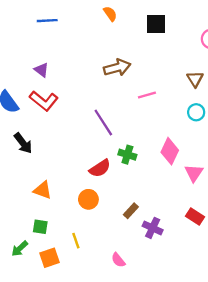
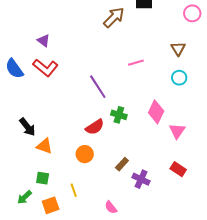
brown arrow: (117, 68) -> (114, 17), moved, turned -30
black arrow: (23, 143) -> (27, 127), moved

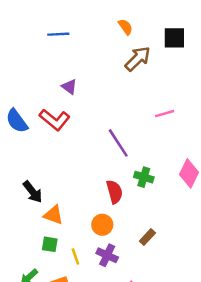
purple triangle: (44, 41) -> (69, 87), moved
red semicircle: (95, 127) -> (114, 192), turned -72
green square: (43, 178) -> (50, 244), moved
purple cross: (141, 179) -> (107, 255), moved
yellow line: (74, 190) -> (75, 256), moved

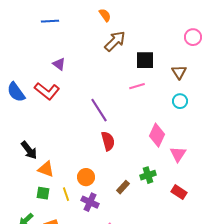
black square: (174, 38) -> (145, 60), moved
green cross: (144, 177) -> (148, 175), moved, turned -35
red semicircle: (114, 192) -> (108, 141), moved
yellow line: (75, 256) -> (66, 194), moved

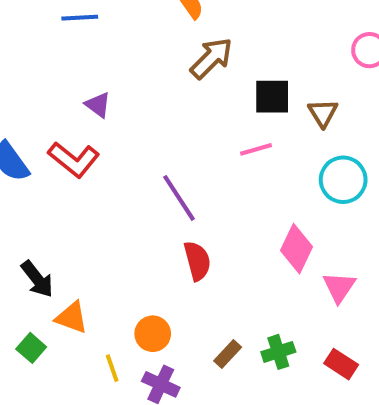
brown triangle: (179, 72) -> (323, 113), moved
cyan circle: (180, 101) -> (343, 180), size x1.5
green cross: (148, 175) -> (278, 352), moved
green square: (43, 193) -> (31, 348), moved, turned 32

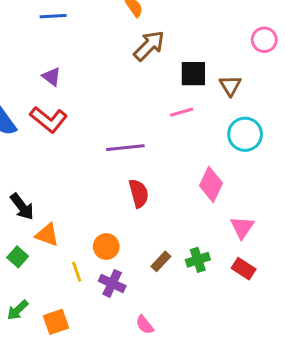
purple triangle: (98, 105) -> (52, 77), moved
purple line: (179, 198) -> (125, 148), turned -63
pink triangle: (339, 287) -> (242, 227), moved

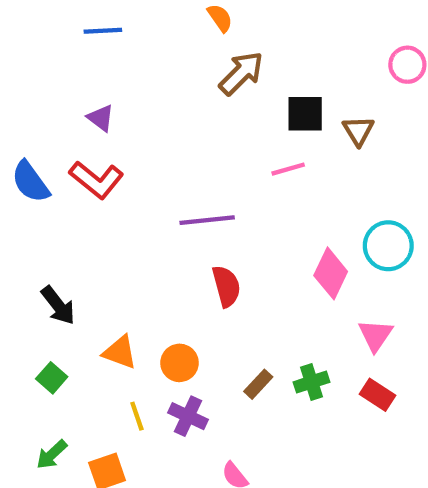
cyan circle: (245, 134) -> (388, 246), moved
orange triangle: (47, 235) -> (120, 352), moved
yellow line: (77, 272) -> (137, 416), moved

